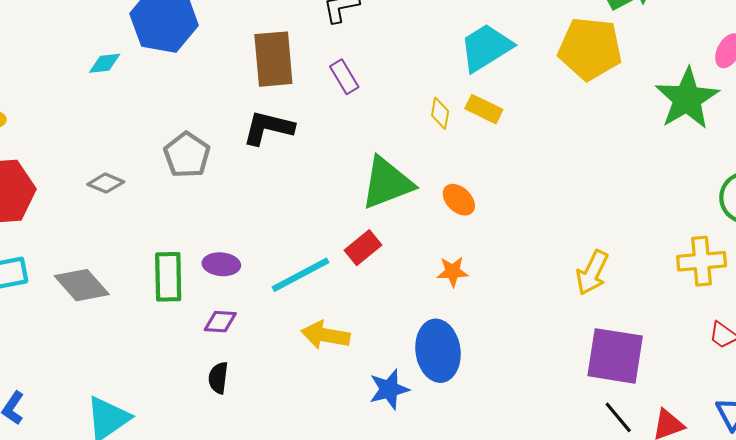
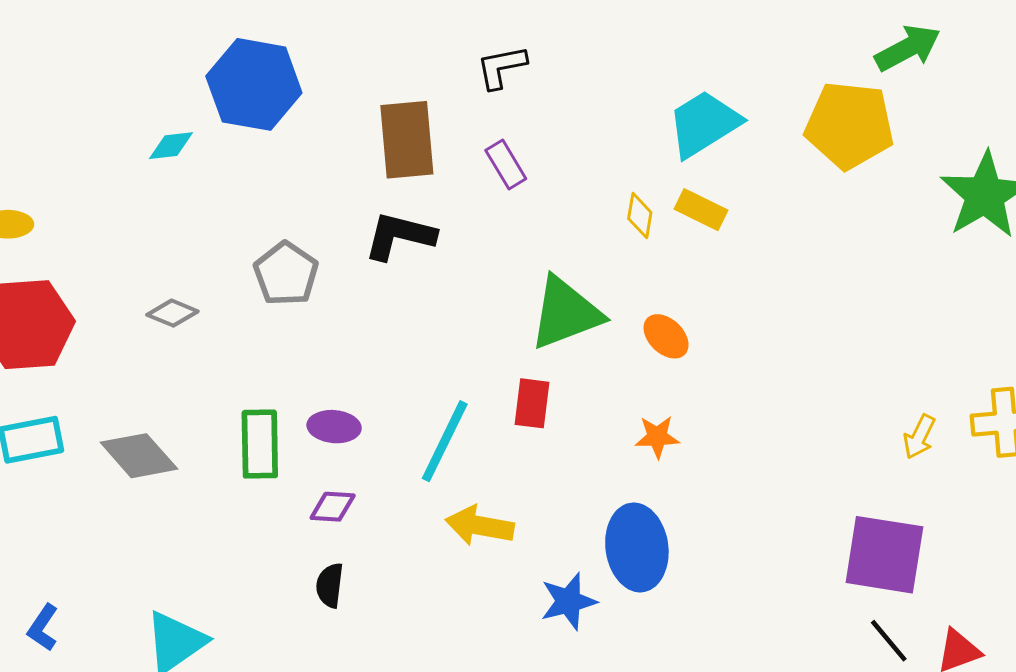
red rectangle: (363, 248) -> (532, 403), turned -44
yellow arrow: (592, 273) -> (919, 437), moved, size x0.7
cyan line: (300, 275) -> (445, 441), turned -36

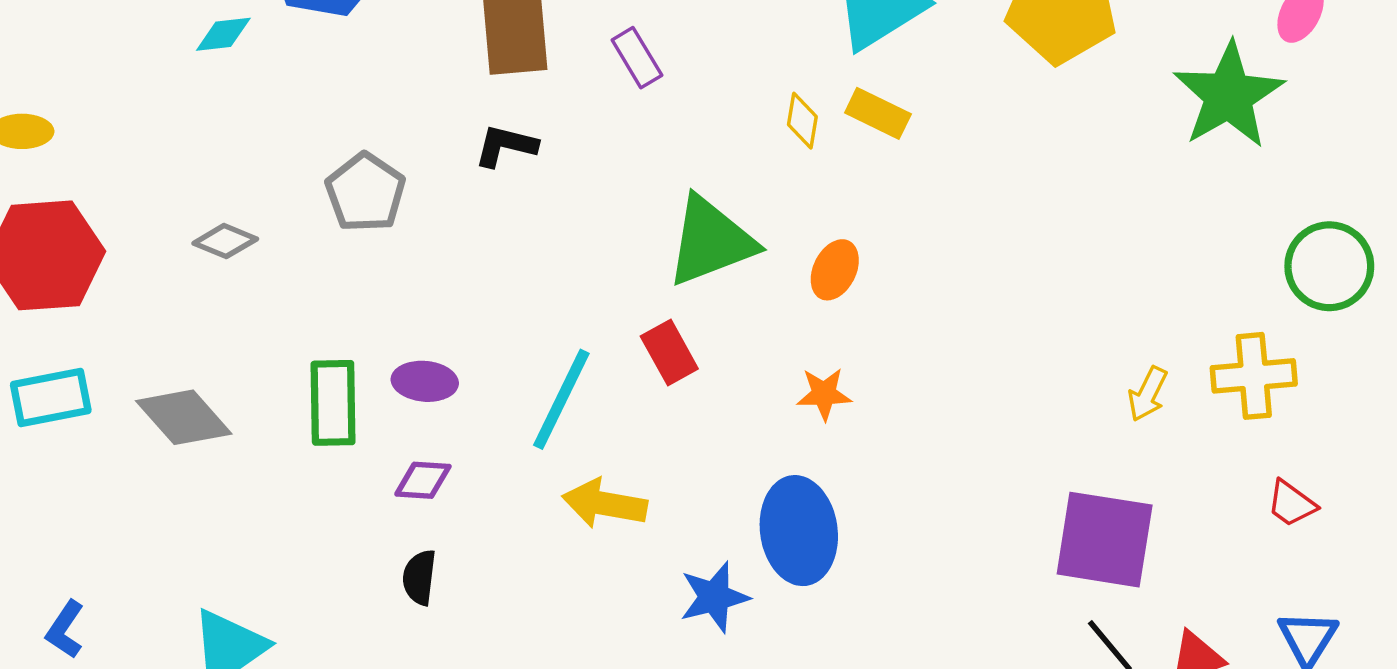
black L-shape: (400, 236) -> (506, 146), size x0.7
orange ellipse: (666, 336) -> (835, 270), turned 72
red rectangle: (532, 403) -> (669, 353), turned -36

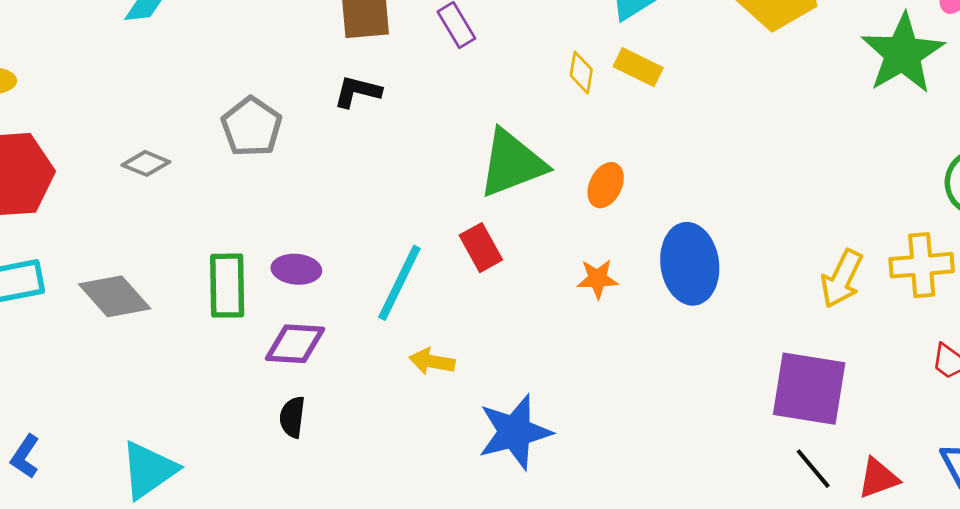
yellow arrow: (1148, 394) -> (842, 279), size x1.4
purple diamond: (423, 480) -> (295, 344), size x1.4
yellow arrow: (605, 504) -> (432, 361), size x0.7
blue ellipse: (799, 531) -> (690, 264), moved
blue star: (714, 597) -> (515, 432), size x1.4

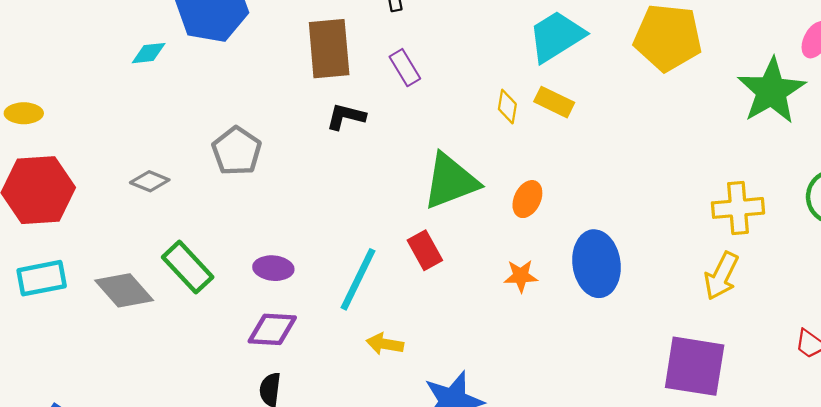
black L-shape: (357, 92) -> (346, 117), moved
yellow cross: (922, 265) -> (738, 208), moved
green rectangle: (227, 286) -> (188, 267), moved, turned -42

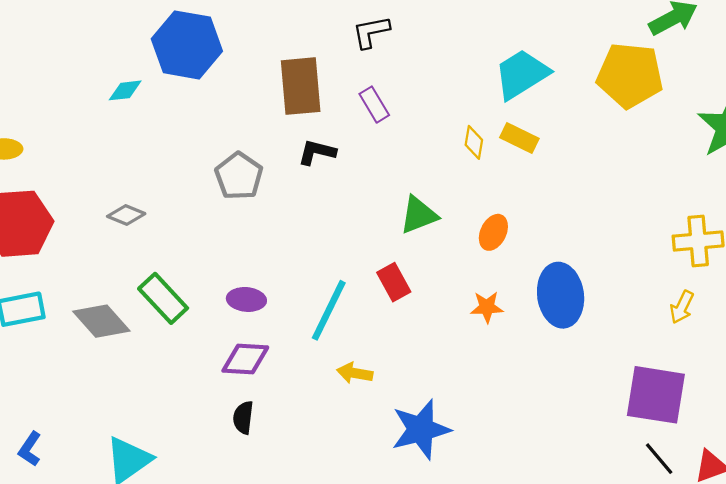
gray pentagon: (237, 151) -> (239, 176), moved
green triangle: (451, 181) -> (419, 215), size x0.7
yellow arrow: (721, 276) -> (682, 307), size x0.7

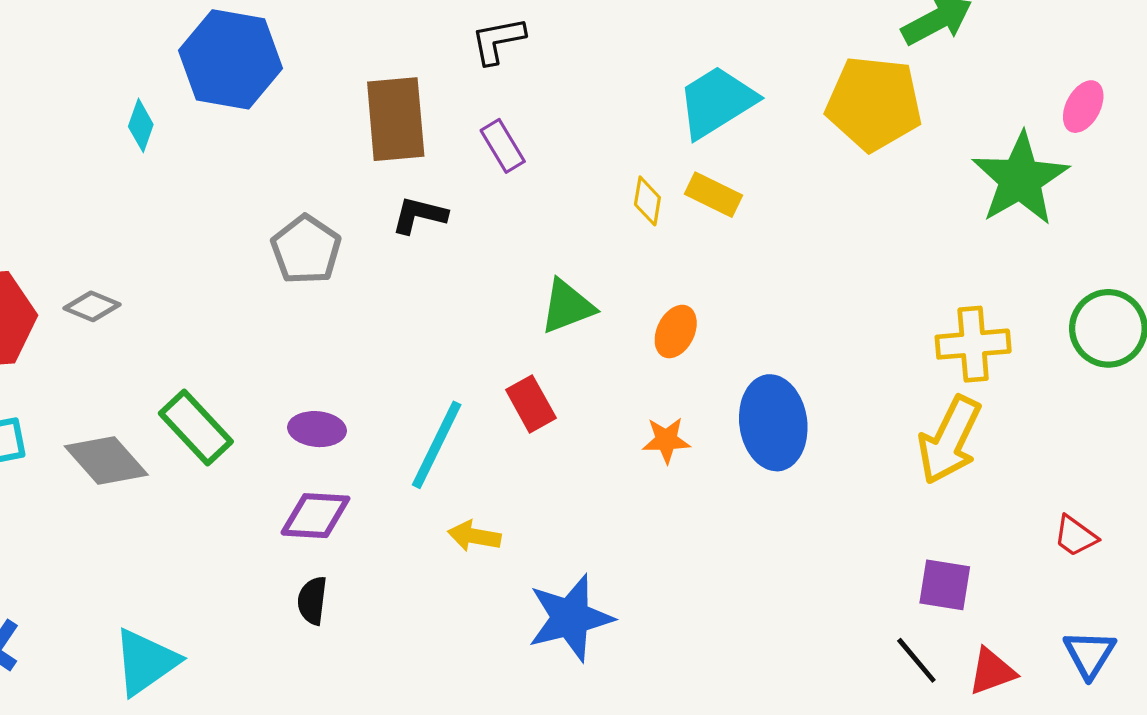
cyan diamond: (125, 90) -> (141, 125), turned -64
gray diamond: (126, 215) -> (92, 306), moved
yellow arrow: (682, 307) -> (949, 440), size x1.8
purple square: (656, 395) -> (945, 585), moved, size x0.6

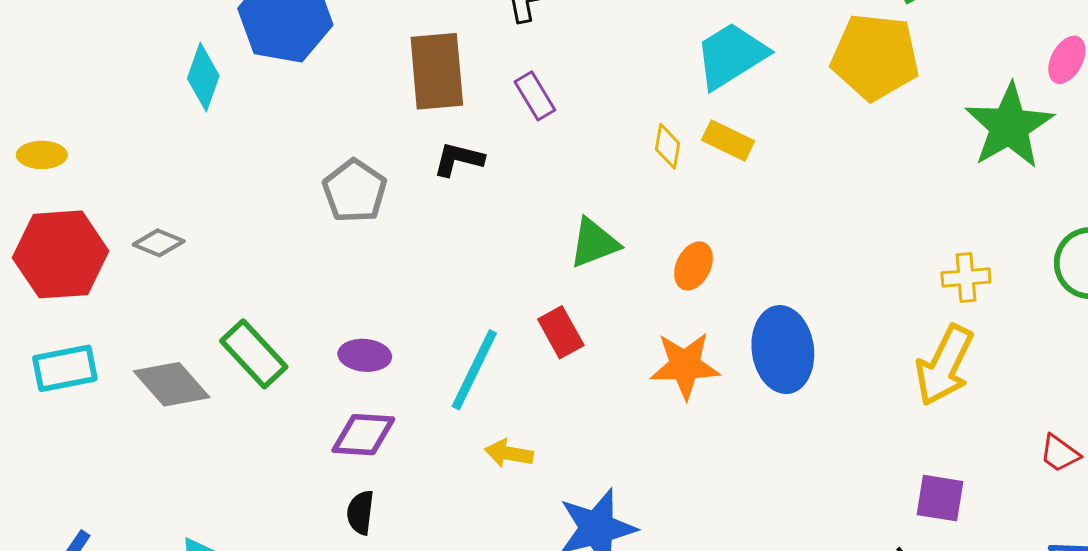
cyan diamond: (141, 125) -> (203, 77), size x1.4
yellow cross: (973, 344) -> (966, 277), size x0.7
orange star: (666, 440) -> (685, 365), size x1.6

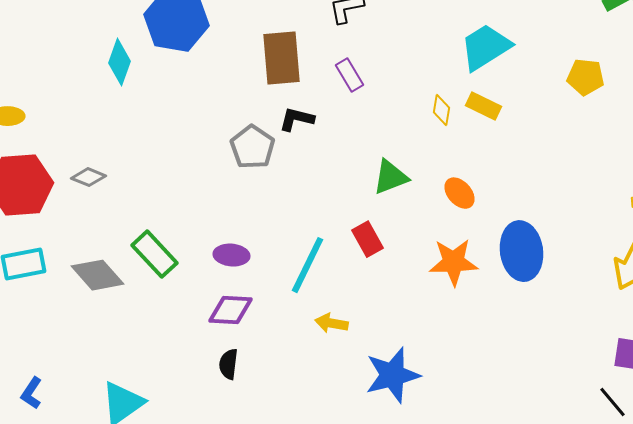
yellow pentagon: (875, 57) -> (586, 77), moved, size x0.6
gray pentagon: (355, 191) -> (252, 147), moved
orange ellipse: (693, 266) -> (460, 193), turned -68

